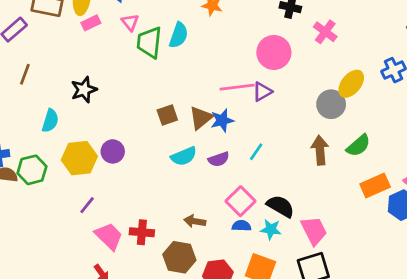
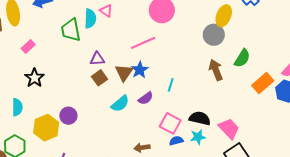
pink triangle: (130, 22) -> (106, 11), moved
pink rectangle: (91, 23) -> (28, 47), moved
purple triangle: (262, 92) -> (97, 59), moved, turned 42

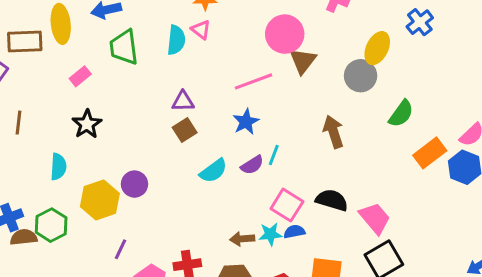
green trapezoid: (71, 30) -> (124, 47), moved
brown arrow: (216, 70) -> (333, 132), moved
brown triangle: (124, 73) -> (303, 61), moved
cyan line: (171, 85) -> (274, 155), moved
cyan star: (198, 137) -> (270, 234), moved

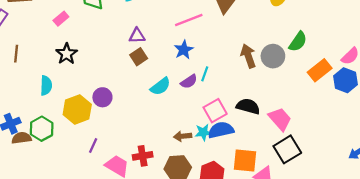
gray circle: (361, 76) -> (273, 56), moved
pink square: (287, 205) -> (215, 111), turned 30
blue semicircle: (294, 232) -> (221, 130), size x1.6

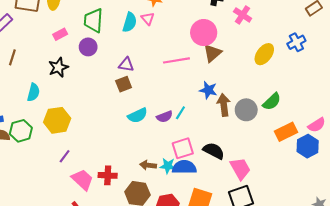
blue star: (184, 50) -> (208, 90), moved, turned 30
purple circle: (102, 97) -> (88, 47), moved

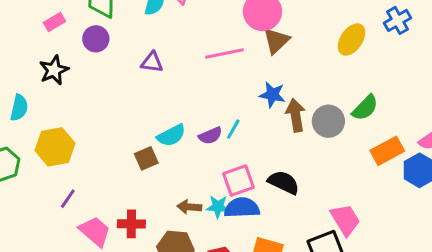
brown square: (124, 84) -> (146, 158), moved
pink trapezoid: (240, 169) -> (345, 220), moved

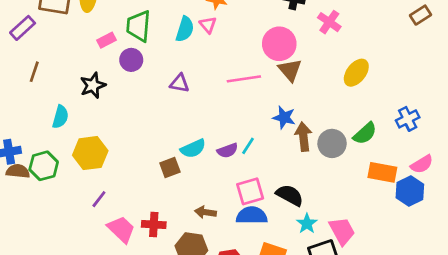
blue cross: (397, 20) -> (408, 119), moved
pink rectangle: (54, 22) -> (107, 40), moved
brown triangle: (276, 41) -> (290, 70), turned -30
orange rectangle: (387, 151) -> (382, 172), turned 36
cyan star: (218, 207) -> (307, 224), moved, turned 30

